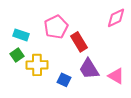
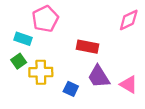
pink pentagon: (56, 27) -> (45, 19), moved
red rectangle: (79, 42) -> (88, 47), turned -48

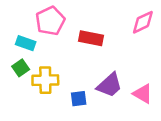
red rectangle: (88, 47) -> (91, 38), moved
purple trapezoid: (99, 77) -> (109, 85), turned -100
blue square: (71, 89) -> (79, 99), turned -32

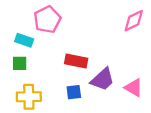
red rectangle: (91, 38) -> (76, 61), moved
green square: (21, 68) -> (20, 63), turned 35
yellow cross: (45, 80) -> (29, 97), moved

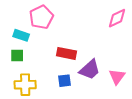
pink triangle: (134, 88) -> (117, 77), turned 36

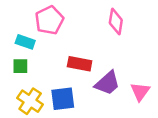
pink diamond: (117, 18) -> (116, 21), moved, turned -55
blue square: (64, 81) -> (63, 99), moved, size x1.5
yellow cross: (25, 85) -> (30, 101), turned 35

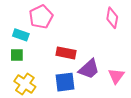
pink diamond: (116, 21) -> (112, 18), moved
blue square: (63, 99) -> (65, 82), moved

